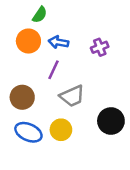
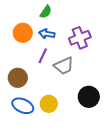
green semicircle: (40, 15) -> (46, 12), moved
purple cross: (100, 47) -> (80, 38), size x1.5
gray trapezoid: (72, 96) -> (64, 66), moved

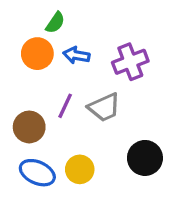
green semicircle: (46, 12) -> (55, 23), moved
purple line: (43, 56) -> (65, 106), moved

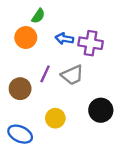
blue arrow: (76, 55) -> (64, 39), moved
purple cross: (130, 62) -> (91, 43), turned 30
blue ellipse: (37, 173) -> (20, 134), moved

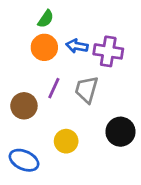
orange circle: (26, 37) -> (44, 47), moved
gray trapezoid: (72, 75) -> (87, 90), turned 130

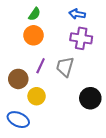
blue arrow: (77, 46) -> (77, 14), moved
yellow circle: (66, 141) -> (37, 96), moved

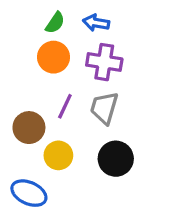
blue arrow: (77, 14) -> (96, 23), moved
purple cross: (81, 38) -> (104, 62), moved
black circle: (90, 98) -> (116, 159), moved

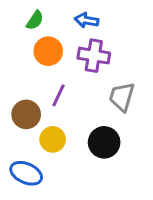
green semicircle: (55, 23) -> (35, 20), moved
gray trapezoid: (104, 108) -> (122, 97), moved

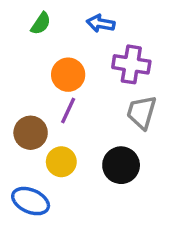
orange circle: (48, 51) -> (68, 75), moved
purple cross: (94, 56) -> (131, 64), moved

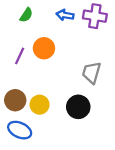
purple cross: (131, 64) -> (95, 16), moved
purple line: (68, 111) -> (20, 56), moved
brown circle: (31, 133) -> (15, 100), moved

